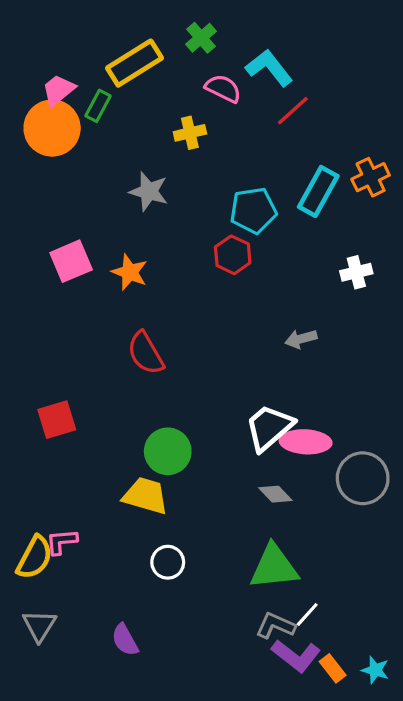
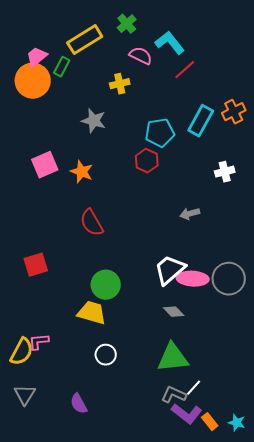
gray circle: (363, 478) -> (229, 279), moved

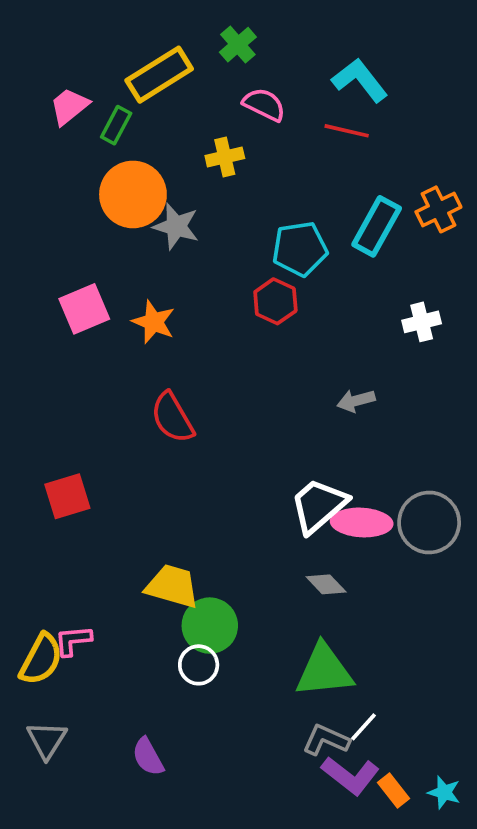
cyan L-shape: (170, 43) -> (360, 80), moved
red line: (185, 70) -> (347, 131), turned 55
orange circle: (33, 81) -> (133, 194), moved
green circle: (106, 285) -> (210, 626), moved

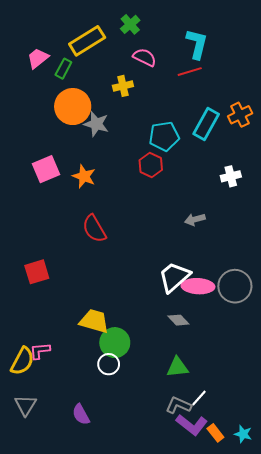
cyan L-shape: (360, 80) -> (197, 44), turned 52
red line: (347, 131) -> (190, 72), turned -30
green triangle: (324, 671) -> (177, 367), size x0.7

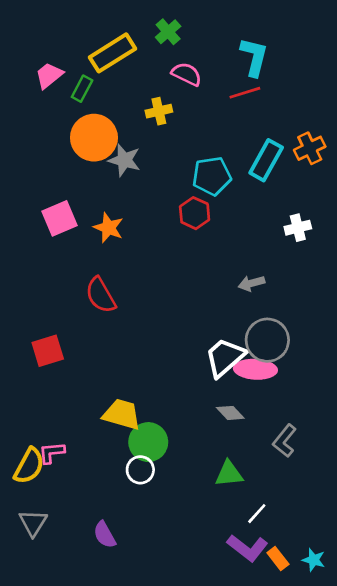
red semicircle: (94, 229) -> (101, 295), moved
gray circle: (235, 286) -> (267, 340), moved
gray L-shape: (178, 405) -> (285, 441), moved, turned -75

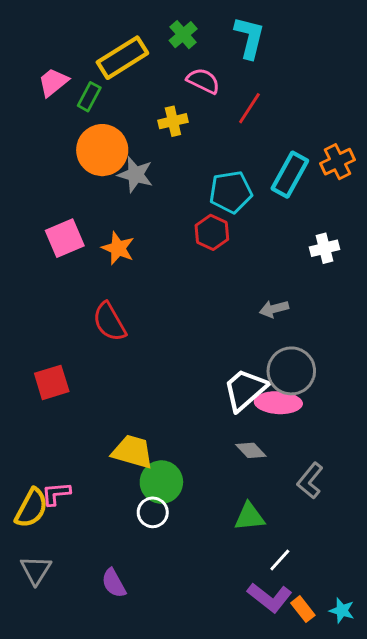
cyan L-shape: (254, 57) -> (249, 37), moved
red line: (245, 93) -> (249, 108), moved, turned -40

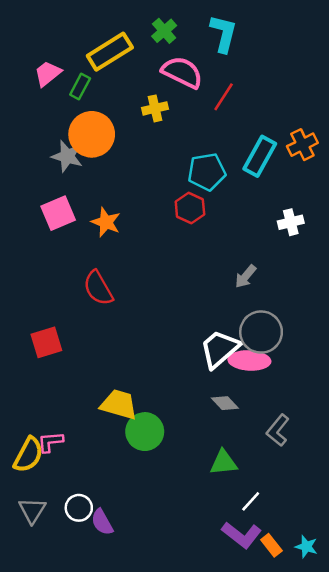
pink semicircle: (203, 81) -> (182, 72), size x1.4
gray star: (135, 175) -> (67, 156), moved
gray arrow: (274, 309) -> (246, 276), turned -35
white circle: (153, 512) -> (79, 508), moved

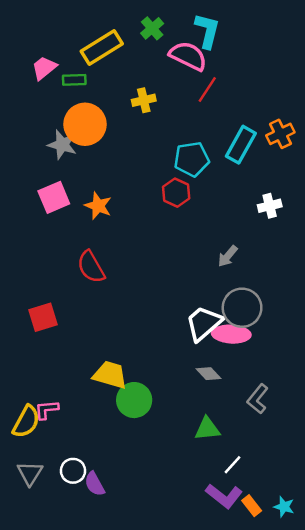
pink semicircle: (182, 72) -> (188, 56), moved
green rectangle: (80, 86) -> (74, 80), turned 60

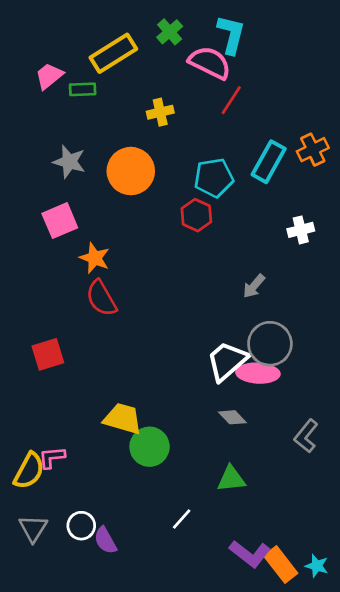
orange circle: (85, 124) -> (131, 171), moved
orange star: (98, 206) -> (95, 258), moved
gray L-shape: (258, 399) -> (306, 436), moved
white line: (232, 465) -> (182, 519), moved
orange rectangle: (252, 506) -> (281, 564), size x1.5

